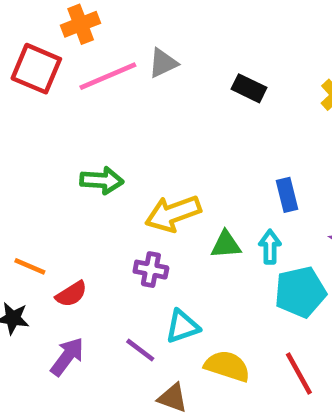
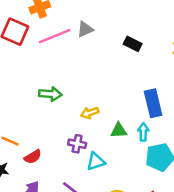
blue rectangle: (287, 195) -> (153, 103), size x1.5
yellow arrow: (173, 213) -> (90, 113), size x0.6
cyan triangle: (182, 326) -> (96, 161), moved

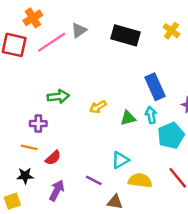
black rectangle: (133, 44) -> (126, 35), size x1.6
purple cross: (77, 144) -> (38, 124), moved
cyan triangle: (96, 161) -> (120, 160), moved

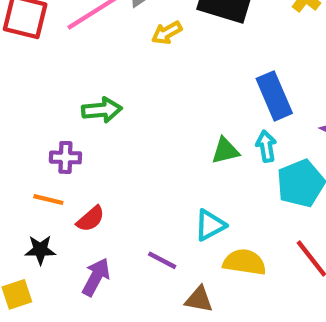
yellow arrow: (98, 107) -> (167, 33), moved

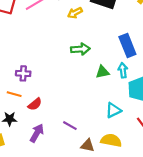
green arrow: (102, 110) -> (80, 49), moved
cyan triangle: (210, 225) -> (113, 110), moved
yellow semicircle: (245, 262) -> (111, 140), moved

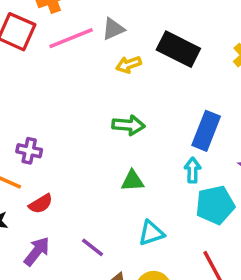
blue rectangle: (127, 45) -> (206, 131), turned 35
green triangle: (102, 72) -> (132, 181), moved
cyan triangle: (113, 110) -> (151, 233), moved

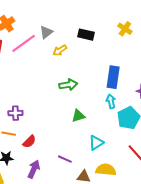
black rectangle: (178, 49) -> (86, 35), size x0.7

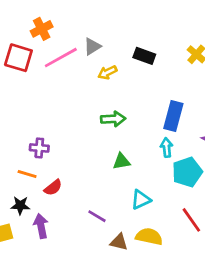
purple arrow: (34, 169) -> (41, 226), moved, turned -42

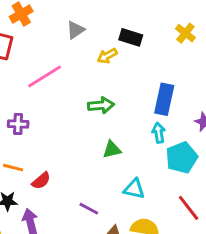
pink line: (61, 58) -> (45, 76), moved
yellow arrow: (107, 72) -> (107, 56), moved
purple cross: (39, 148) -> (18, 124), moved
cyan triangle: (141, 200) -> (134, 189), turned 40

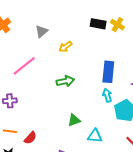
black rectangle: (131, 37) -> (98, 24), moved
green triangle: (112, 150) -> (74, 120), moved

